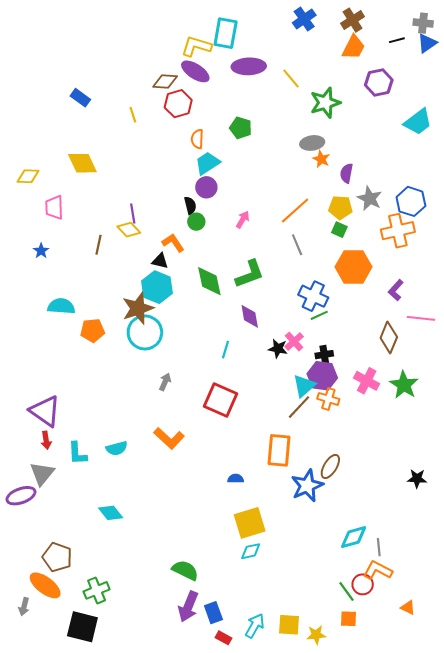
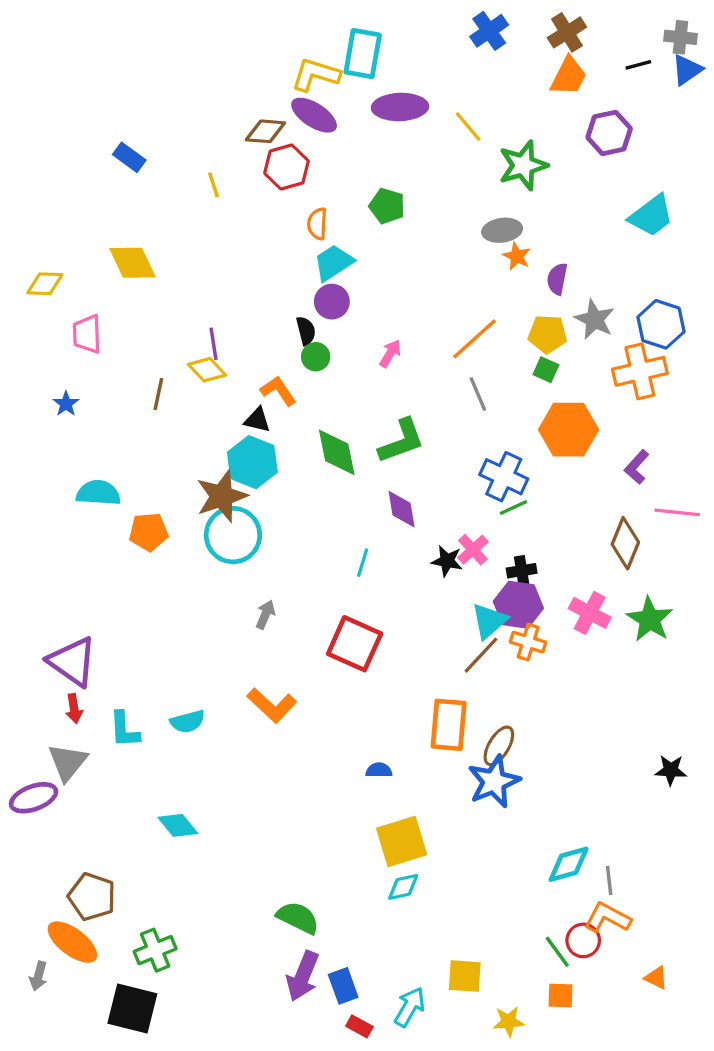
cyan trapezoid: (418, 122) -> (651, 216), moved
brown ellipse: (330, 466) -> (499, 746), moved
yellow square: (289, 625) -> (465, 976), moved

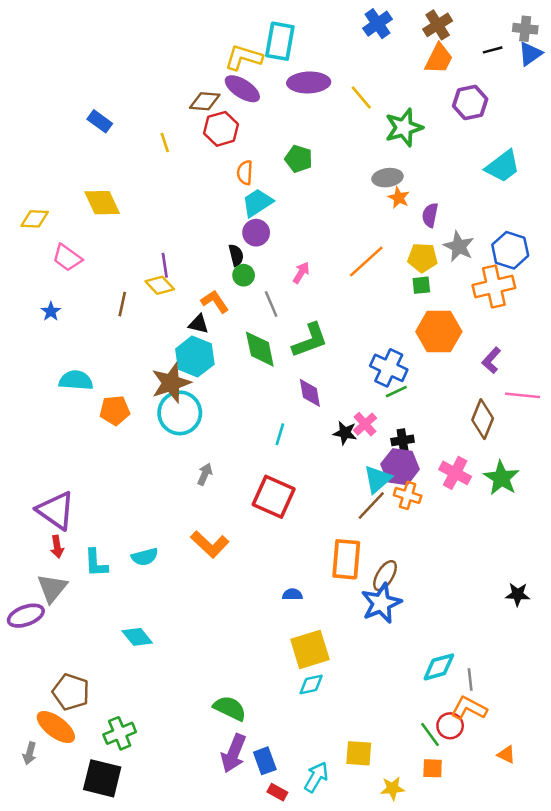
pink trapezoid: (87, 334) -> (67, 258), turned -52
green square: (546, 370) -> (421, 285), turned -30
gray line: (478, 394) -> (271, 304), moved

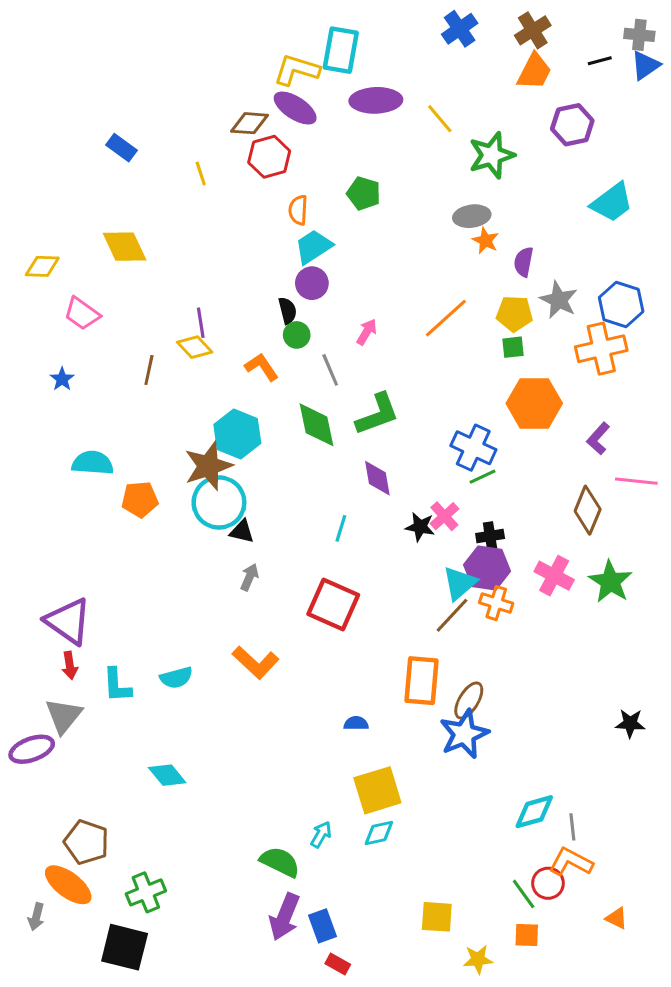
black triangle: (199, 324) -> (242, 531), moved
cyan arrow: (316, 777) -> (321, 835), moved, size x0.7

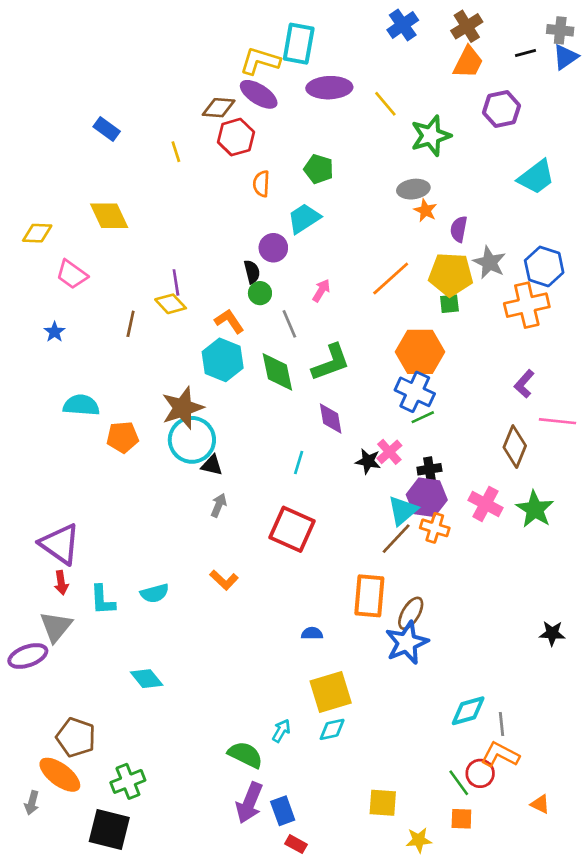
cyan trapezoid: (313, 247) -> (304, 218), moved
yellow pentagon: (514, 314) -> (451, 274), size x1.4
orange hexagon: (534, 403) -> (420, 352), moved
cyan hexagon: (237, 434) -> (223, 360), moved
orange L-shape: (256, 662) -> (224, 580), size x0.7

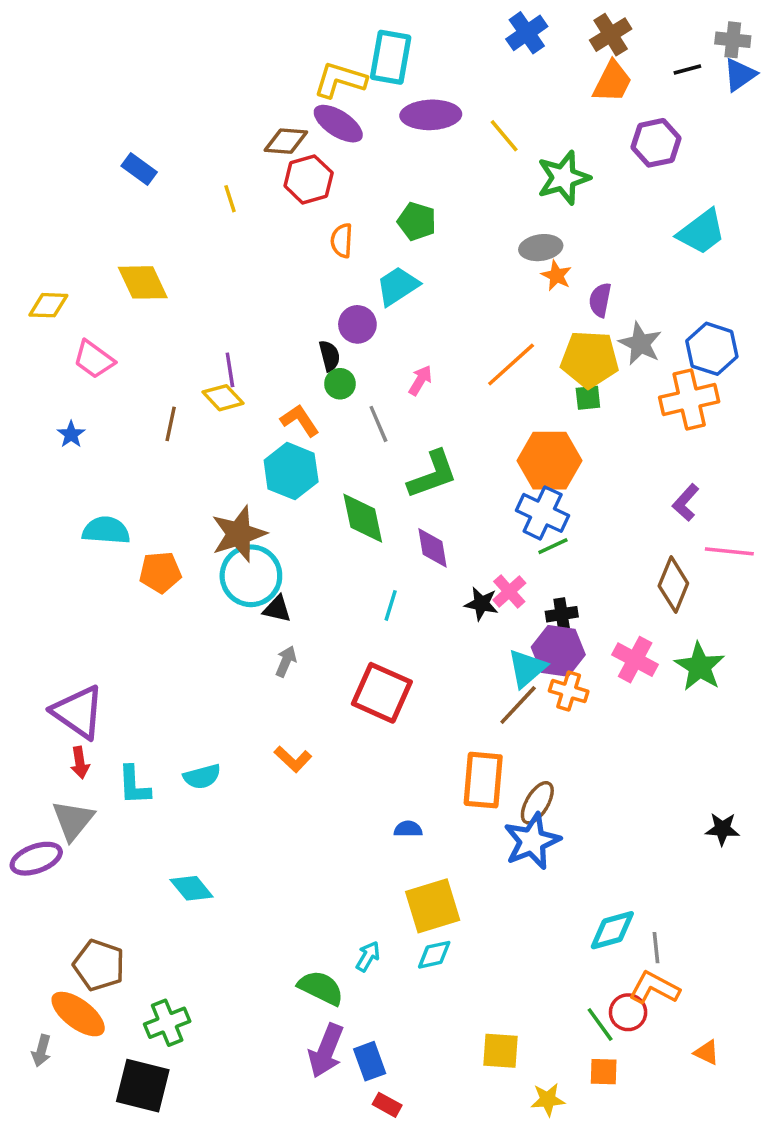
green diamond: (277, 372) -> (363, 518), moved

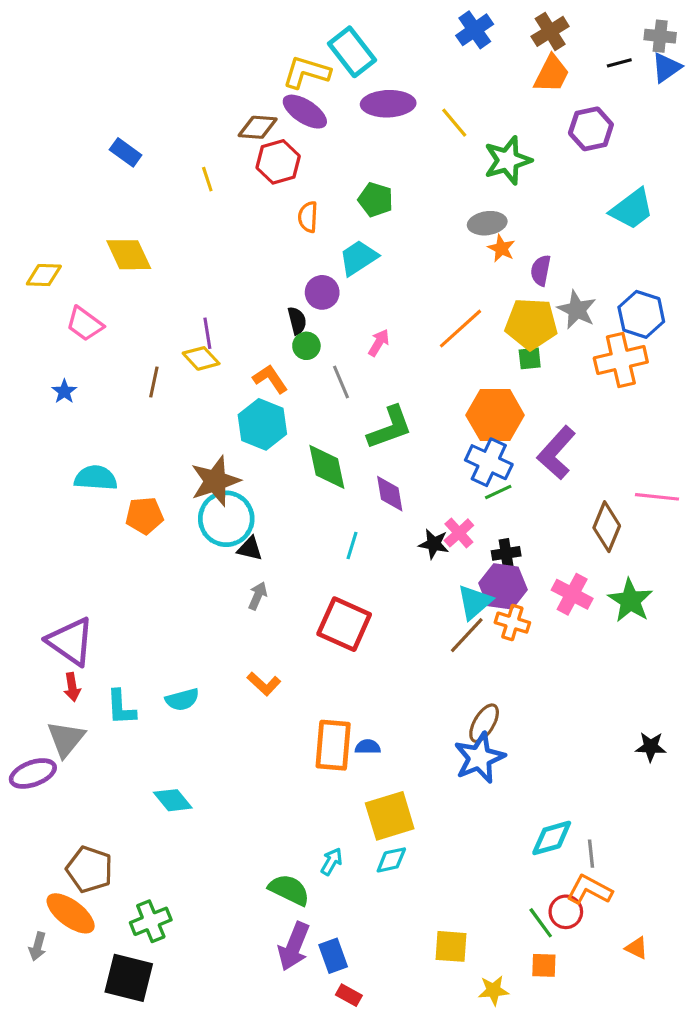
cyan rectangle: (391, 57) -> (352, 52), turned -48
purple L-shape: (686, 502) -> (556, 453), moved, size x1.6
orange rectangle: (483, 780) -> (333, 745), moved

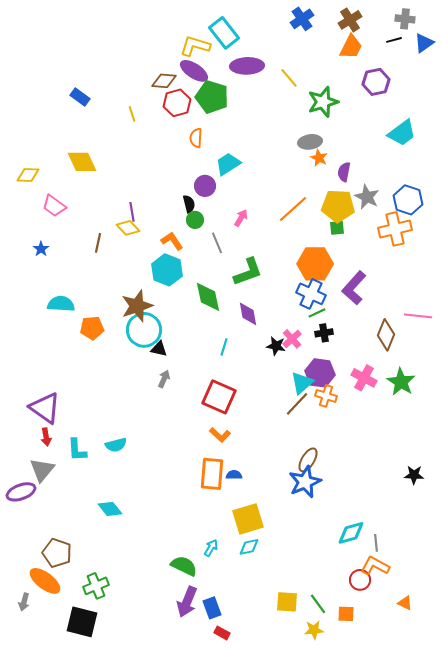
gray cross: (660, 36) -> (405, 19), moved
green pentagon: (376, 200) -> (212, 97), moved, size x1.5
black cross: (506, 553) -> (324, 333), moved
orange L-shape: (264, 684) -> (220, 435), moved
green line: (541, 923) -> (318, 604), moved

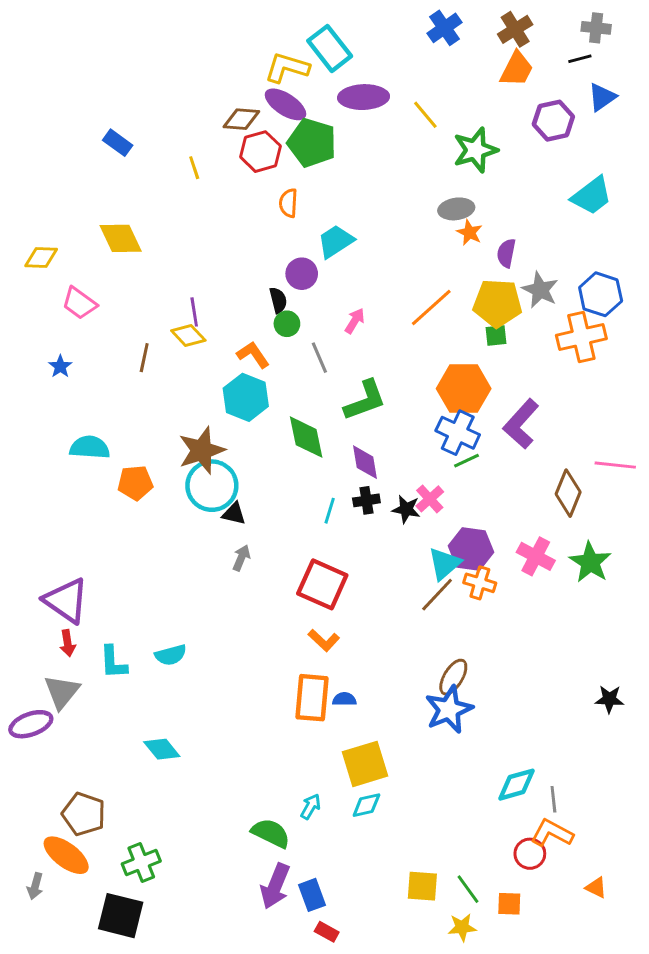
blue triangle: (424, 43) -> (602, 97), moved
black cross: (324, 333) -> (366, 500), moved

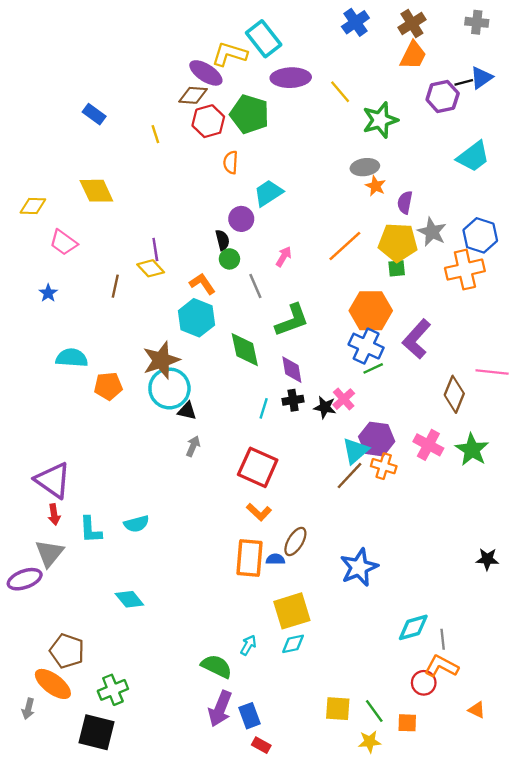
black line: (580, 59) -> (464, 82), moved
purple ellipse: (285, 104) -> (206, 73), moved
brown ellipse: (453, 677) -> (295, 541), moved

